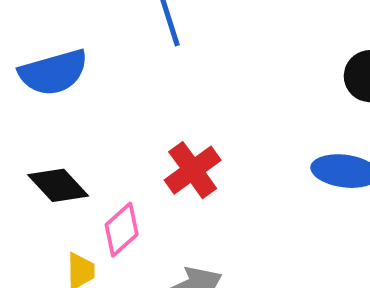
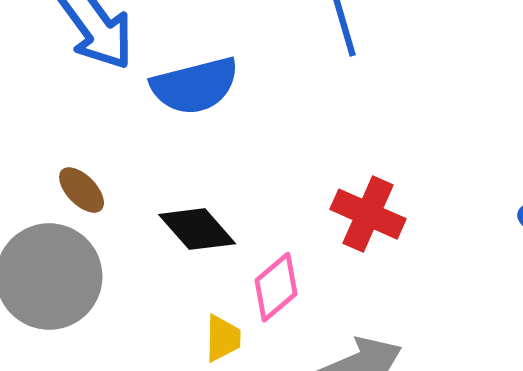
red cross: (193, 170) -> (368, 214), turned -32

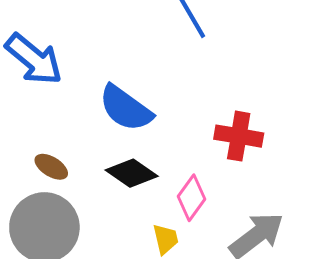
blue semicircle: (195, 86) -> (126, 108), moved, turned 64

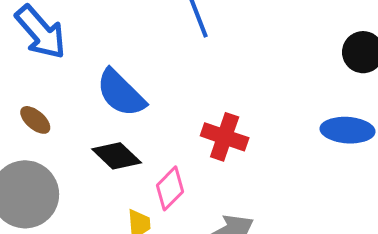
brown ellipse: (51, 167) -> (35, 120), moved

